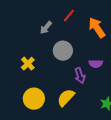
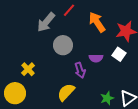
gray arrow: (46, 28) -> (46, 22), size x1.5
yellow cross: (28, 64) -> (28, 69), moved
yellow circle: (34, 99) -> (15, 93), moved

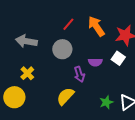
red line: (69, 10) -> (68, 24), moved
gray arrow: (46, 22) -> (26, 41), moved, turned 60

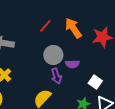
gray circle: (62, 49) -> (53, 55), moved
white square: (118, 58) -> (95, 82), moved

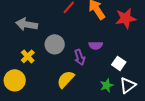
gray circle: (53, 55) -> (55, 44), moved

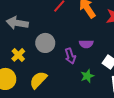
yellow semicircle: (66, 79) -> (38, 80), moved
green star: (107, 85) -> (87, 76), moved

